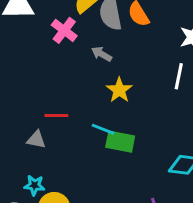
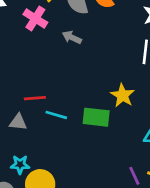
yellow star: (119, 90) -> (123, 95), moved
cyan line: (103, 129) -> (56, 115), moved

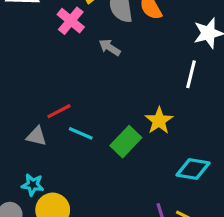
red line: (35, 98) -> (59, 111), turned -30
green rectangle: (96, 117) -> (126, 142), turned -60

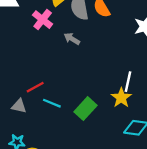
white line: (191, 74) -> (128, 82), moved
yellow star: (159, 121) -> (121, 98), moved

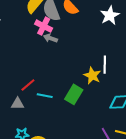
pink cross: (43, 20) -> (44, 26), moved
yellow star: (121, 98) -> (92, 76), moved

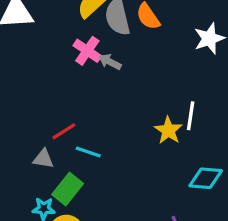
pink cross: (44, 26) -> (87, 51), moved
green rectangle: (74, 94) -> (68, 189), moved

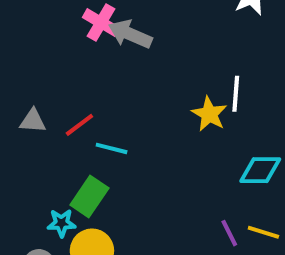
gray arrow: (110, 62) -> (130, 34), size x1.5
gray triangle: (43, 159) -> (33, 121), moved

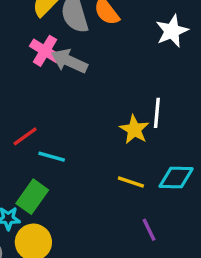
yellow line: (263, 232) -> (131, 182), moved

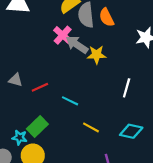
yellow star: (134, 130) -> (97, 55), moved, turned 30
cyan line: (52, 157) -> (70, 101), moved
yellow line: (131, 182) -> (91, 127), moved

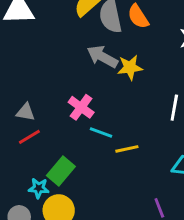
pink cross: (63, 35) -> (81, 107), moved
red line: (40, 87) -> (29, 137), moved
yellow line: (91, 127) -> (127, 149), moved, turned -35

